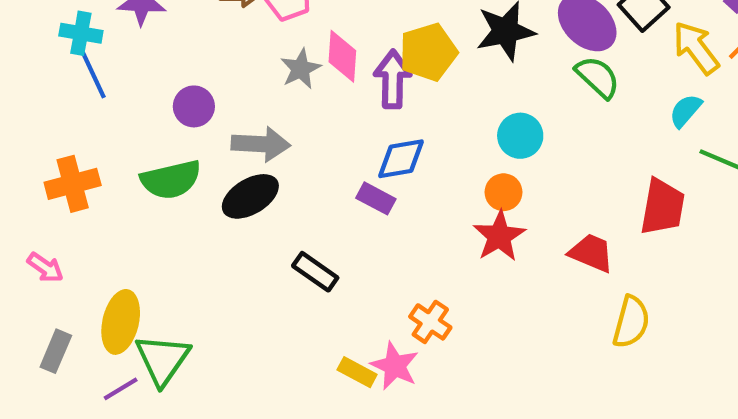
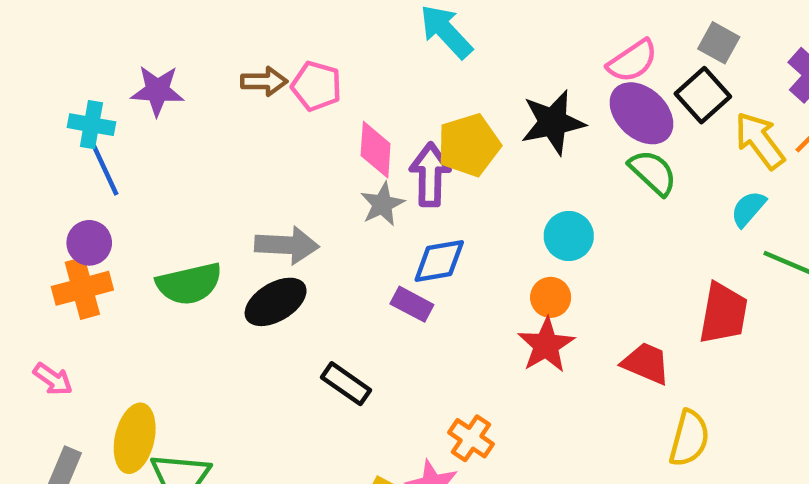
gray star: (301, 69) -> (382, 204), moved
purple circle: (194, 106) -> (89, 243), moved

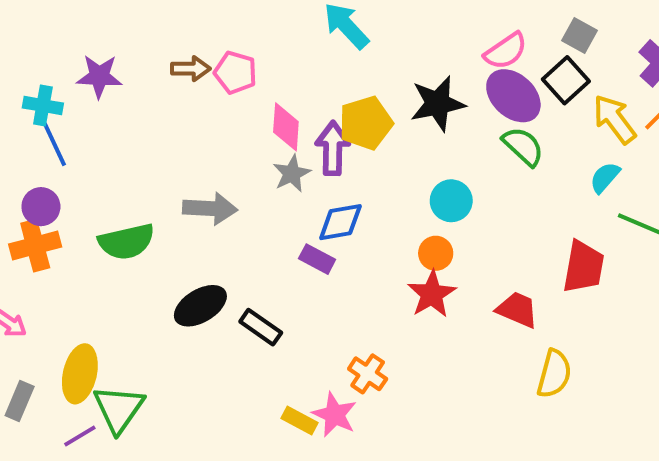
black ellipse: (276, 302) -> (200, 306), moved

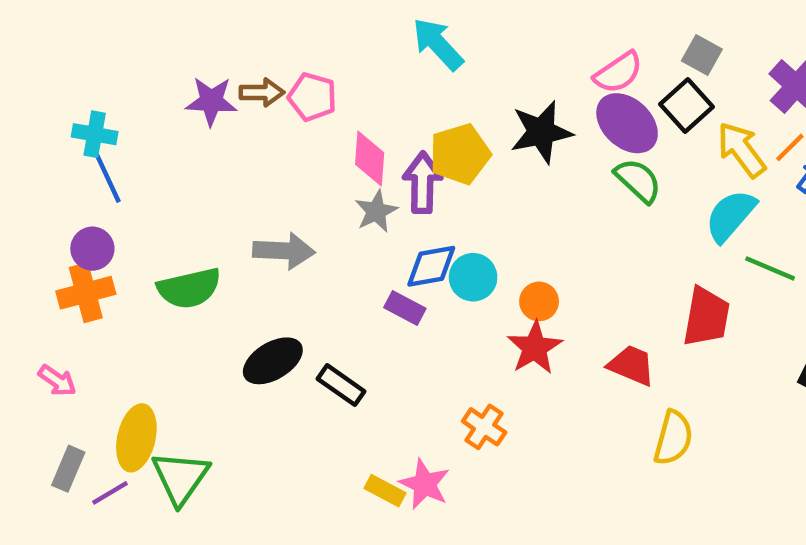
purple star: (99, 76) -> (211, 101), moved
cyan semicircle: (605, 177) -> (730, 216), size x1.5
cyan circle: (451, 201) -> (473, 277), moved
orange cross: (368, 374) -> (484, 427), moved
purple line: (80, 436) -> (110, 493), moved

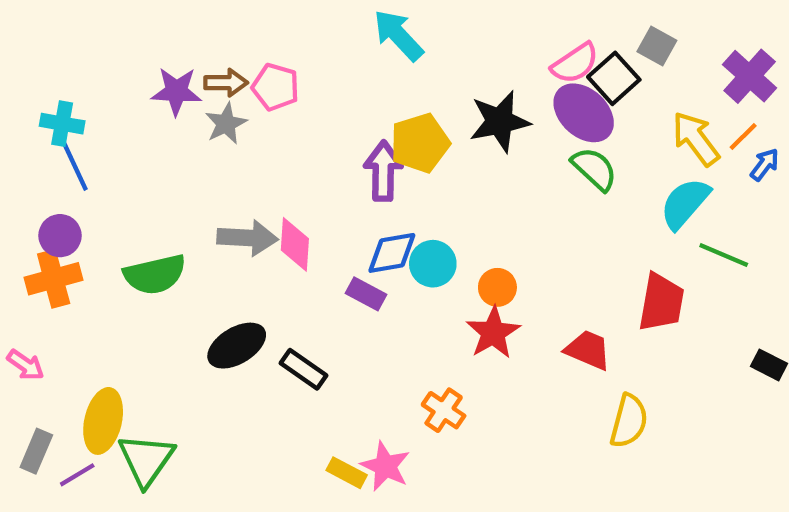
black square: (686, 106) -> (614, 78), moved
pink diamond: (370, 158) -> (295, 244), moved
gray star: (376, 211) -> (226, 124), moved

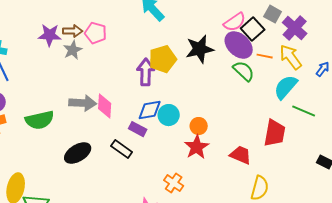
purple cross: (750, 76) -> (295, 28), moved
orange line: (743, 137) -> (265, 56), moved, turned 56
black rectangle: (303, 369) -> (122, 149), moved

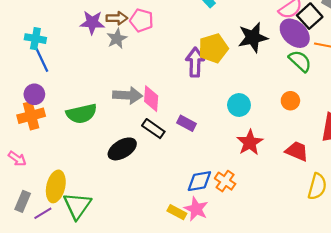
blue diamond: (150, 110) -> (199, 181), moved
cyan circle: (169, 115) -> (239, 105), moved
orange circle: (199, 126) -> (290, 101), moved
black rectangle: (122, 149) -> (153, 129), moved

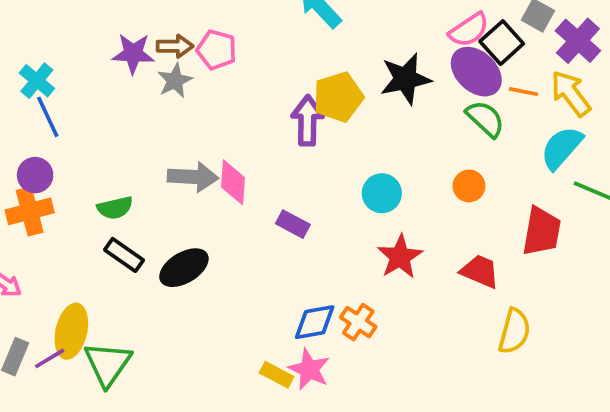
cyan cross: (35, 39) -> (37, 81), turned 30
green semicircle: (81, 114) -> (115, 208), size x0.7
black rectangle: (153, 129) -> (124, 255), moved
purple line: (43, 213) -> (50, 358), moved

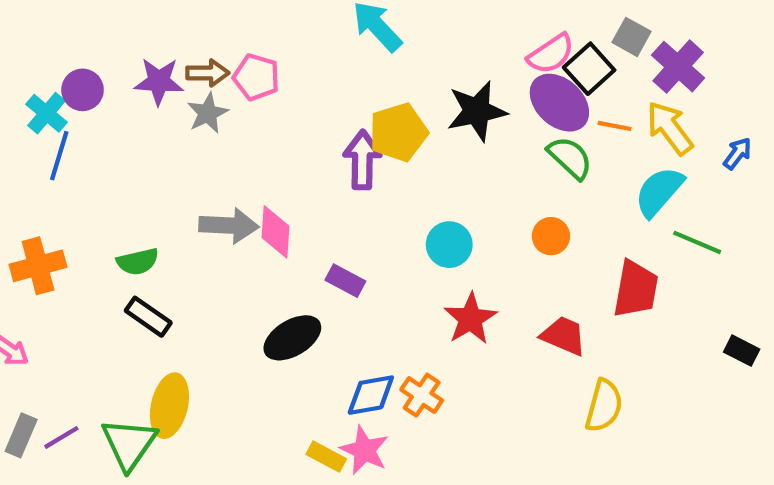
blue line: (48, 117) -> (59, 156), turned 42
purple circle: (35, 175) -> (83, 90), moved
black ellipse: (184, 268) -> (292, 338), moved
yellow ellipse: (71, 331) -> (169, 406), moved

